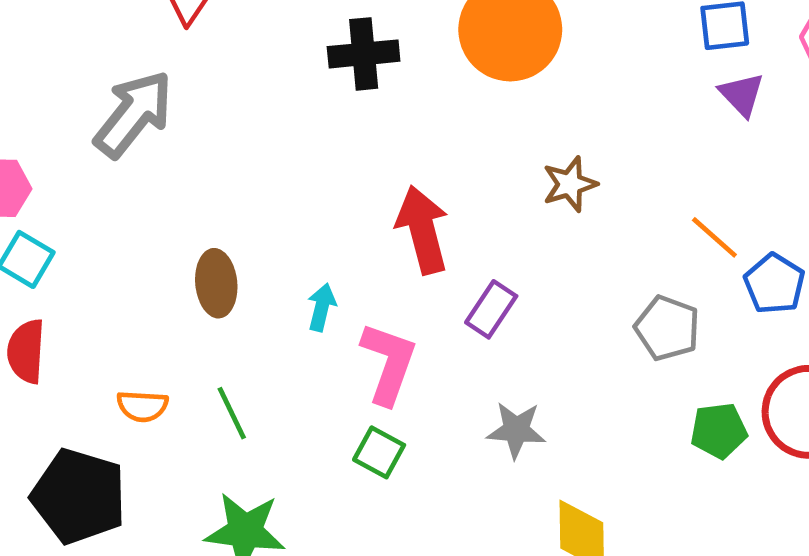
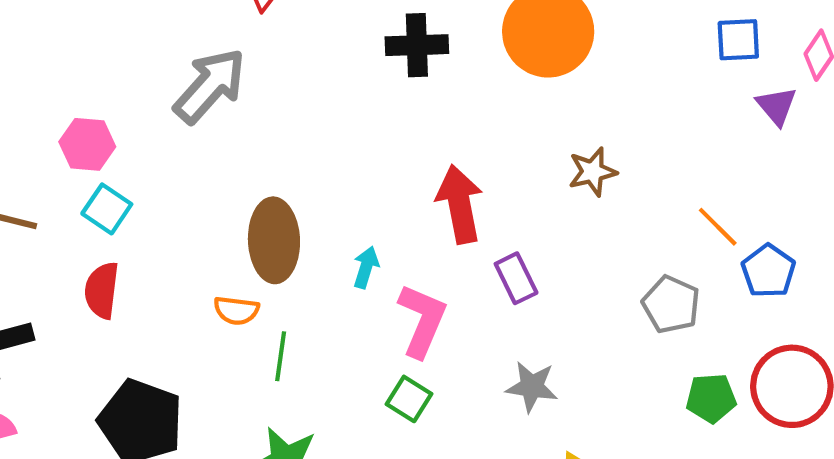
purple triangle: (742, 94) -> (777, 106), moved
brown ellipse: (216, 283) -> (274, 240), size x1.4
purple rectangle: (491, 309) -> (516, 278), turned -63
orange semicircle: (142, 406) -> (236, 310), moved
green line: (232, 413) -> (281, 356), turned 30

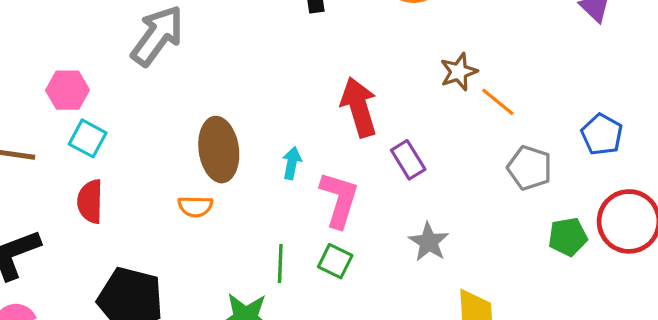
orange line: (718, 227) -> (498, 102), moved
green line: (281, 356) -> (280, 263), moved
gray star: (532, 387) -> (429, 242), turned 30

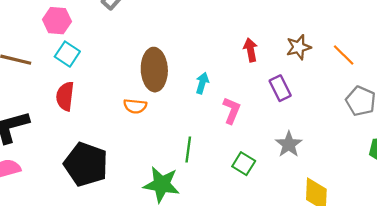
brown star: (459, 72) -> (299, 47), moved
red arrow: (359, 107) -> (250, 50), size x0.6
pink L-shape: (339, 200) -> (232, 110), size x0.7
green square: (335, 261) -> (244, 164), moved

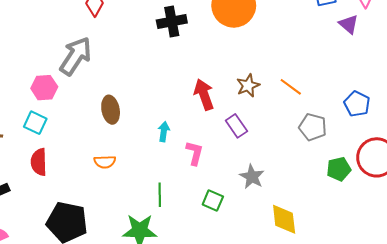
pink hexagon: (57, 21) -> (44, 88), moved
red arrow: (250, 50) -> (204, 94), size x1.4
brown ellipse: (154, 70) -> (111, 110), moved, size x0.7

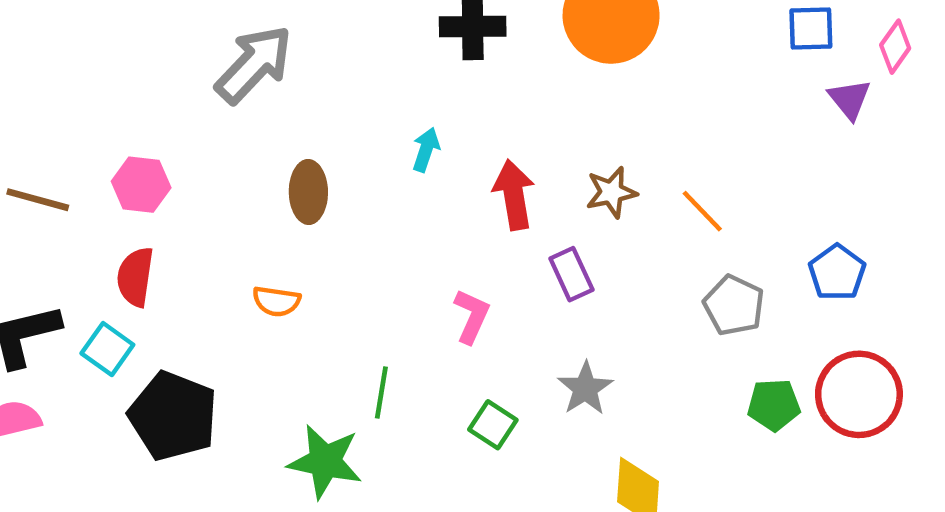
pink hexagon: (44, 88) -> (141, 185), moved
cyan square: (35, 123) -> (107, 349), moved
cyan arrow: (164, 132) -> (426, 150), moved

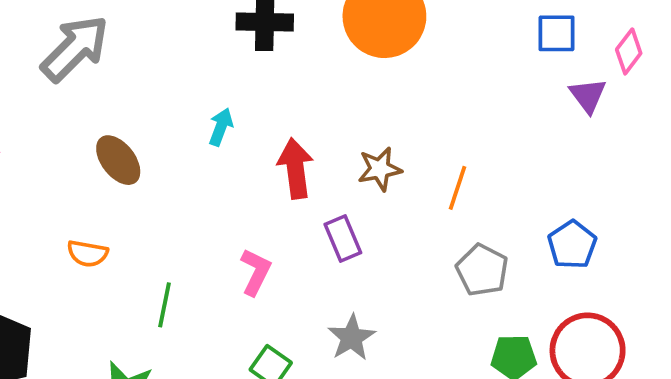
brown ellipse: (308, 192) -> (118, 160), turned -39
orange line: (702, 211) -> (458, 188), turned 60
green line: (381, 393) -> (164, 305), moved

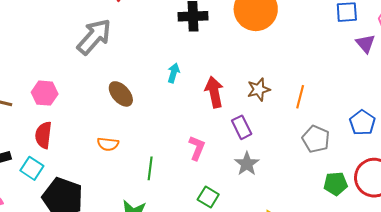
gray star: (352, 338) -> (247, 164), moved

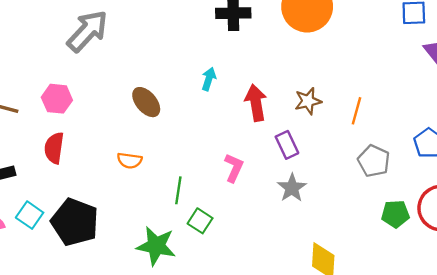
gray arrow: (94, 37) -> (87, 31), moved
cyan square: (32, 168) -> (30, 215), moved
green square: (208, 197) -> (200, 221), moved

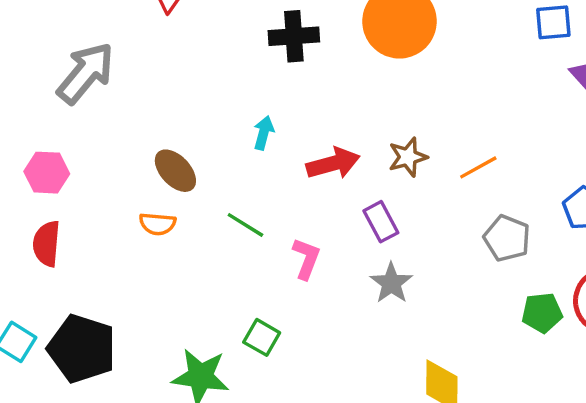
red arrow: (256, 103) -> (333, 163), turned 88
orange line: (357, 111) -> (478, 167), turned 48
orange semicircle: (130, 160) -> (157, 224), moved
green line: (178, 190) -> (245, 225), moved, turned -64

